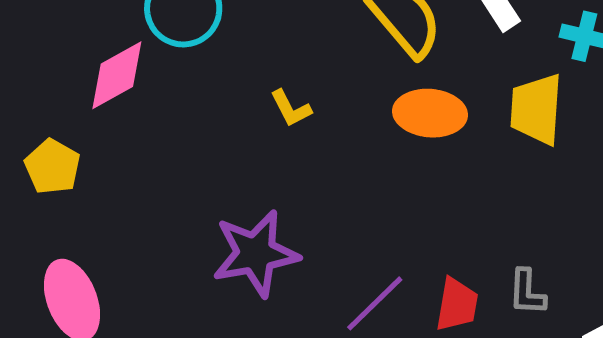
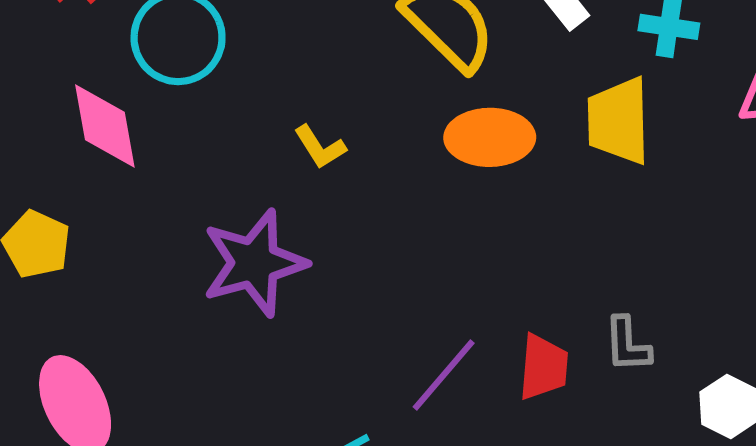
pink diamond: (117, 75) -> (105, 126), turned -66
purple star: (256, 253) -> (254, 263), moved

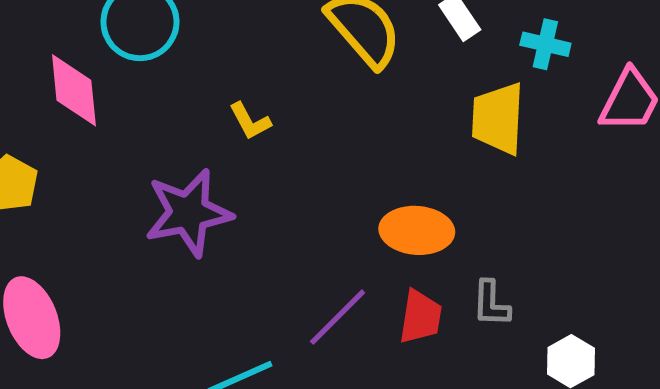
orange ellipse: (490, 137) -> (417, 230), moved

